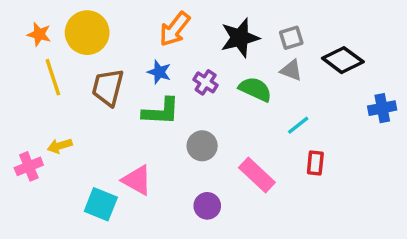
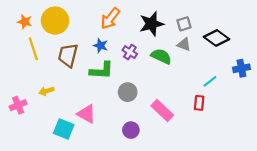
cyan line: (298, 125) -> (210, 81), moved
yellow arrow: (60, 146) -> (46, 91), moved

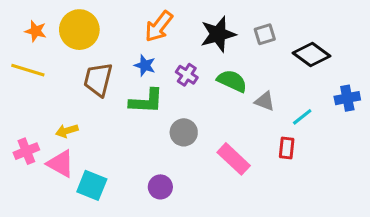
gray triangle: (184, 44) -> (265, 101), moved
yellow line: (33, 49) -> (28, 70), moved, turned -55
pink triangle: (86, 114) -> (61, 164), moved
purple circle: (131, 130) -> (160, 187), moved

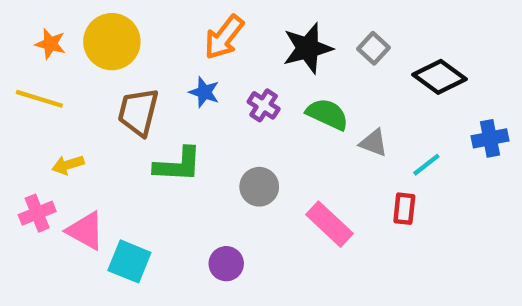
gray square: (265, 34) -> (374, 48), turned -30
green L-shape: (146, 101) -> (178, 165), moved
yellow arrow: (67, 131) -> (68, 165), moved

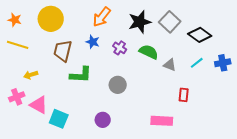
orange star: (50, 44) -> (15, 20), moved
gray square: (374, 48) -> (170, 22), size x1.5
cyan line: (426, 165) -> (197, 63), moved
pink rectangle: (330, 224) -> (162, 121), moved, turned -40

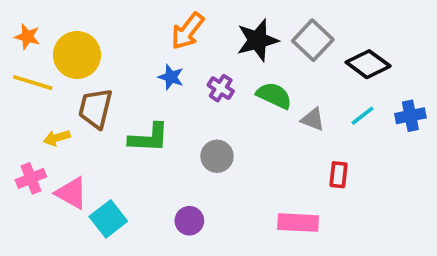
yellow circle: (51, 19) -> (77, 55), moved
brown trapezoid: (63, 51) -> (95, 108), moved
cyan square: (59, 119) -> (108, 219), turned 30

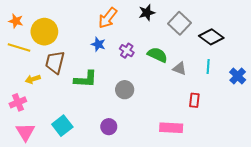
black star: (258, 40) -> (147, 13), moved, size x0.7
cyan line: (362, 116) -> (208, 66), turned -48
blue cross: (410, 116) -> (238, 76), moved, turned -35
pink triangle: (71, 193) -> (25, 132), moved, turned 30

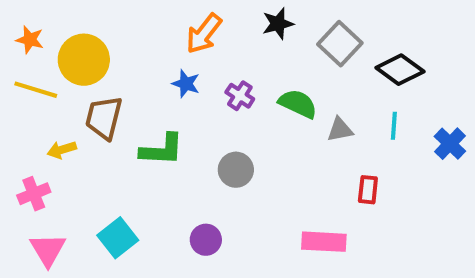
gray triangle: (180, 69) -> (340, 130), turned -32

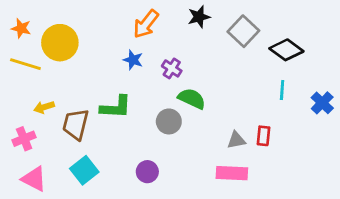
green semicircle: (298, 104) -> (192, 99), moved
brown trapezoid: (104, 118) -> (76, 124), moved
gray triangle: (340, 130) -> (236, 140), moved
pink triangle: (48, 250) -> (34, 179), turned -32

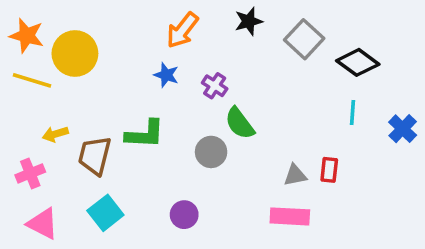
orange star: (21, 28) -> (27, 36), size x1.4
green semicircle: (192, 99) -> (240, 123), turned -152

